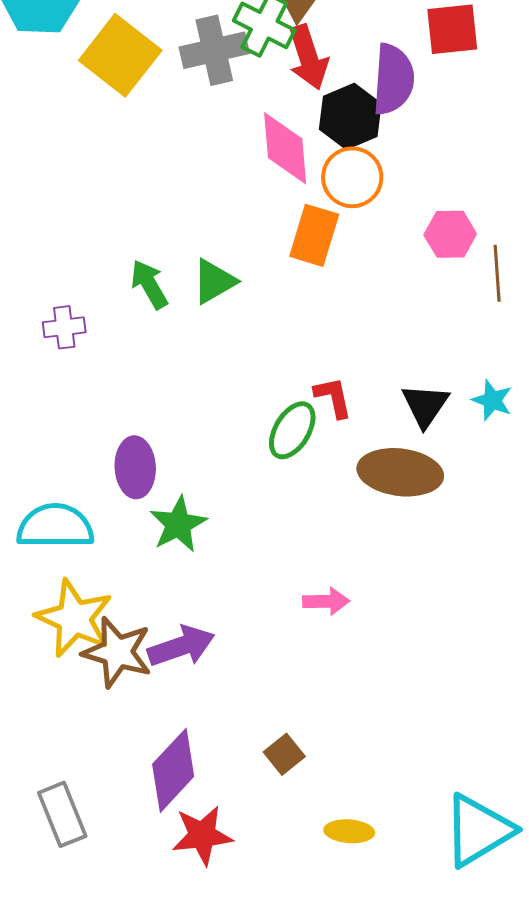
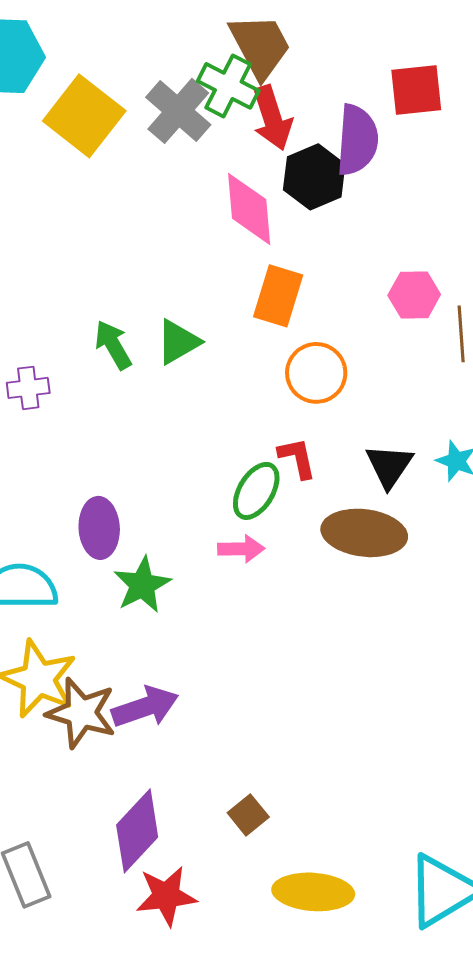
gray cross: (214, 50) -> (178, 111), turned -36
orange circle: (352, 177) -> (316, 373), moved
pink arrow: (326, 601) -> (241, 549), moved
yellow ellipse: (349, 831) -> (313, 892), size x1.6

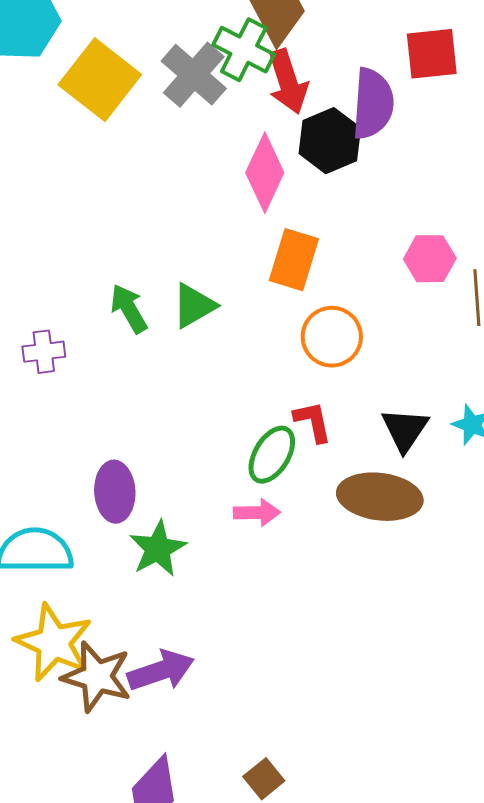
pink diamond: (249, 209) -> (265, 173), turned 30

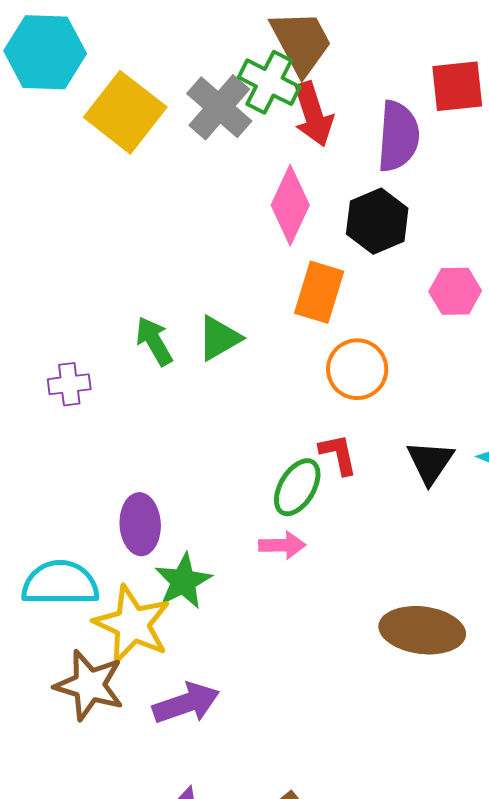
black hexagon: (330, 141) -> (377, 221), moved
brown ellipse: (380, 497) -> (422, 630), moved
yellow star: (54, 643) -> (132, 624), moved
brown star: (97, 677) -> (89, 685), moved

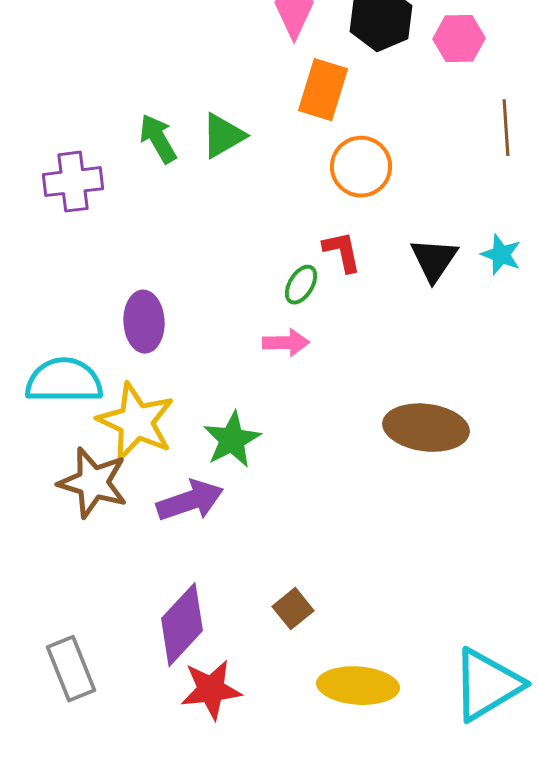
pink hexagon: (455, 291) -> (459, 39), moved
purple cross: (69, 384) -> (73, 182), size x1.4
green ellipse: (297, 487) -> (301, 285), size x0.7
green star: (183, 581) -> (232, 440), moved

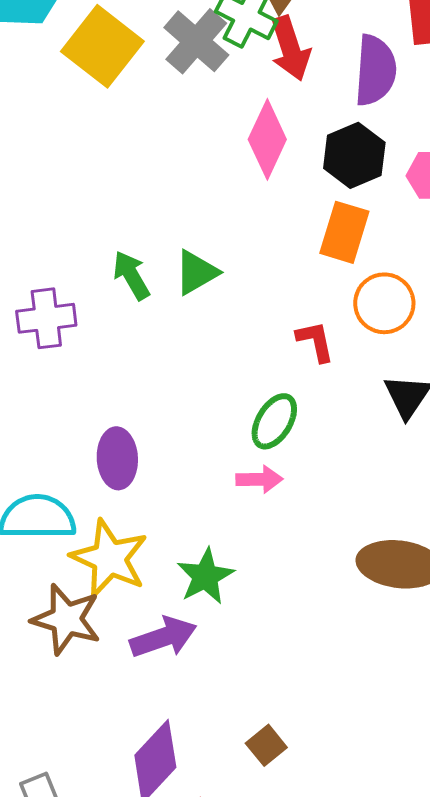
orange rectangle: (323, 90) -> (344, 232), moved
orange circle: (361, 167) -> (384, 303), moved
red L-shape: (342, 252) -> (315, 341), moved
green ellipse: (301, 285) -> (274, 421), size x1.4

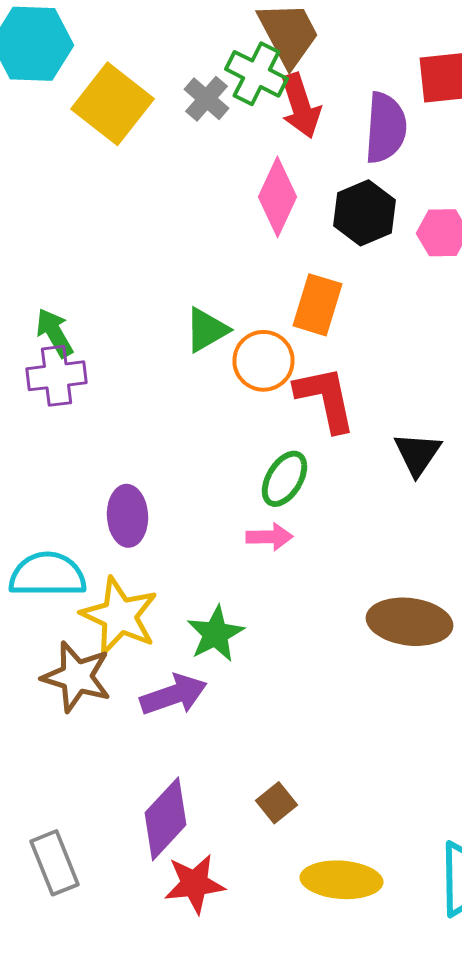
gray cross: (196, 41) -> (206, 99), size x0.7
orange rectangle: (344, 232) -> (318, 305), moved
green arrow: (131, 275) -> (54, 333), moved
orange circle: (384, 303) -> (264, 361), moved
red L-shape: (315, 341) -> (326, 399), size x1.6

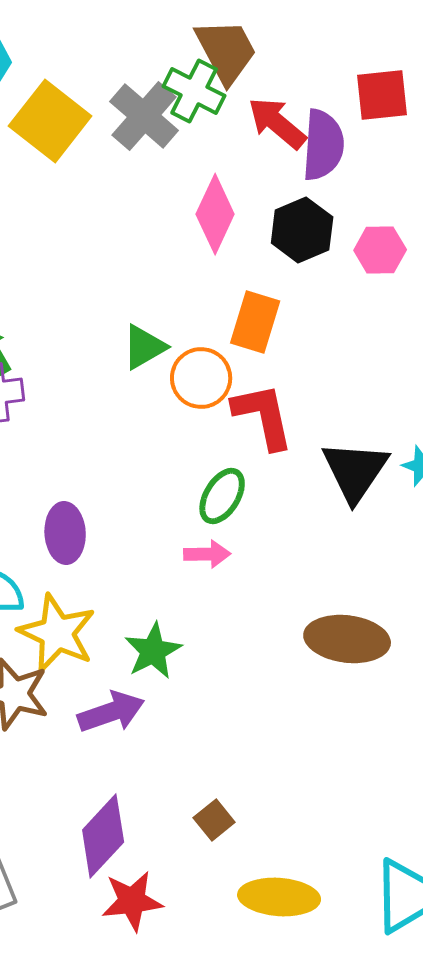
gray cross: (206, 99) -> (144, 116), size x1.5
red arrow: (300, 106) -> (277, 123), moved, turned 148
black triangle: (418, 454) -> (355, 471), size x1.4

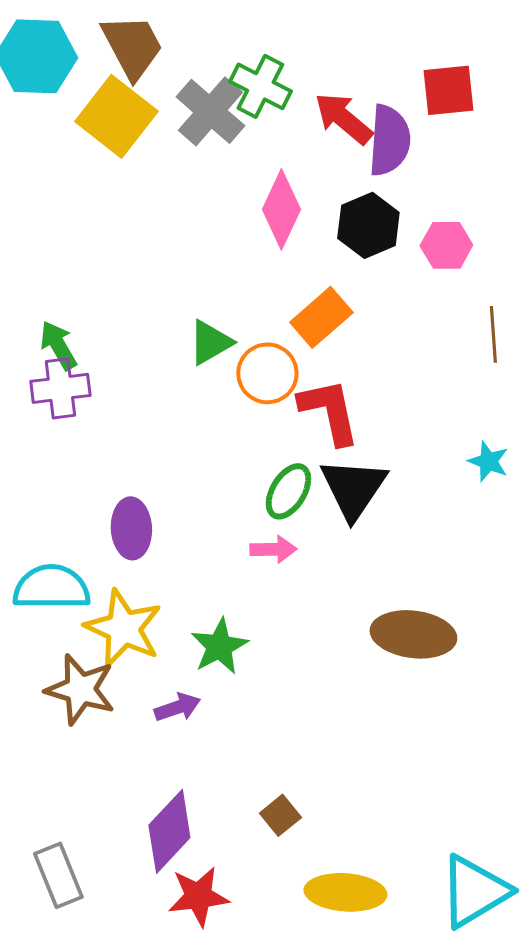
brown trapezoid: (226, 51) -> (132, 46), moved
orange rectangle: (255, 322) -> (321, 317), turned 32
black triangle: (355, 471) -> (353, 488), moved
purple arrow: (111, 712) -> (177, 707), size x0.7

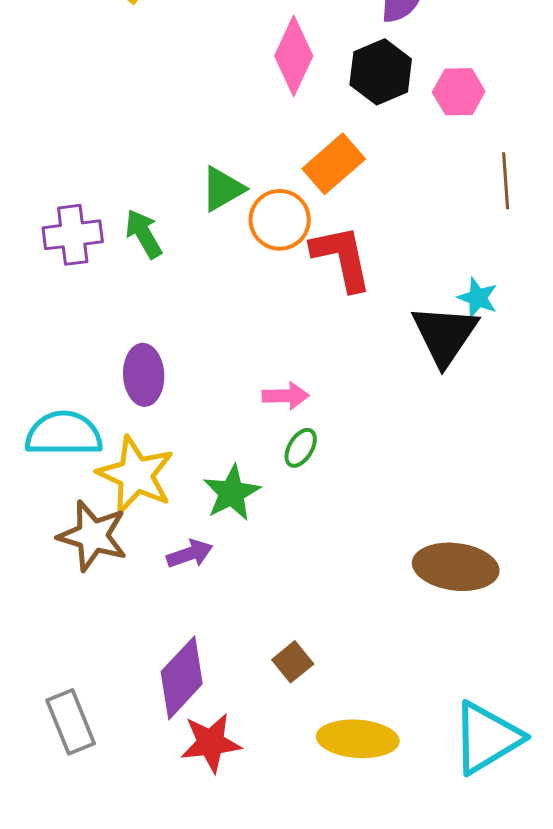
green arrow: (58, 345) -> (144, 234), moved
cyan star: (488, 461) -> (478, 298), moved
black triangle: (353, 488) -> (445, 335), moved
green ellipse: (288, 491) -> (301, 448), moved, size x0.7
brown ellipse: (413, 634) -> (456, 567), moved

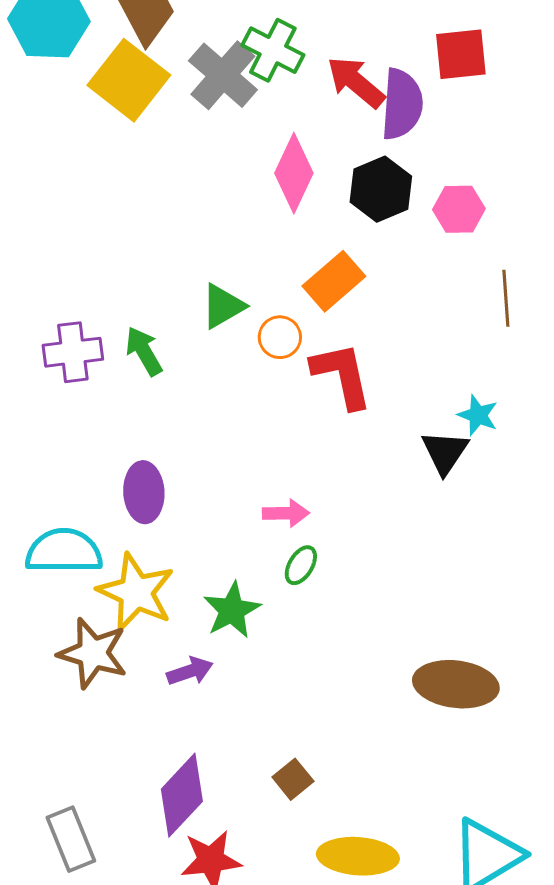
orange circle: (280, 220) -> (280, 337), size x0.7
black triangle: (445, 335) -> (445, 452), size x0.7

